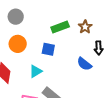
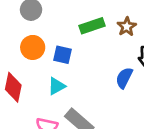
blue square: (48, 49) -> (63, 55), moved
blue semicircle: (84, 64) -> (124, 78), turned 77

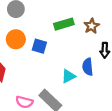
blue semicircle: (124, 78) -> (88, 67), turned -35
cyan triangle: (57, 86) -> (68, 76), moved

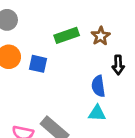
cyan triangle: (68, 76) -> (97, 113), moved, turned 32

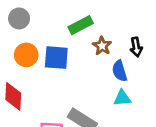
brown star: (101, 36) -> (102, 46), moved
blue square: (38, 64) -> (56, 58), size x1.4

